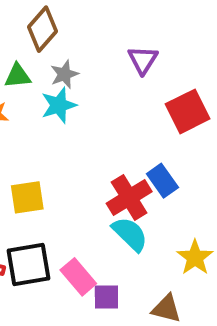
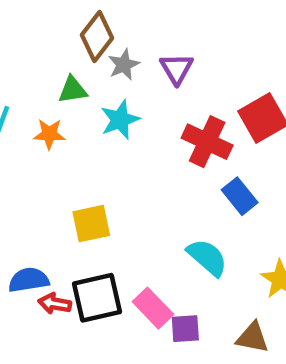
purple triangle: (143, 60) -> (177, 69), moved
gray star: (64, 74) -> (124, 65), moved
red cross: (129, 197) -> (207, 142), moved, turned -30

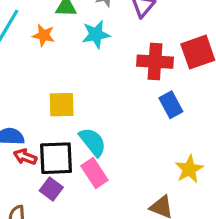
red cross: (207, 142) -> (155, 62), turned -32
cyan semicircle: (207, 257) -> (93, 142), moved
purple square: (185, 329) -> (51, 189), moved, turned 30

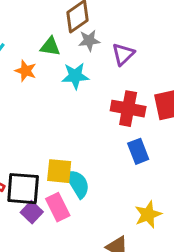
yellow square: (62, 105) -> (59, 171), moved
cyan semicircle: (93, 142) -> (78, 184), moved
purple square: (51, 189) -> (32, 212), moved

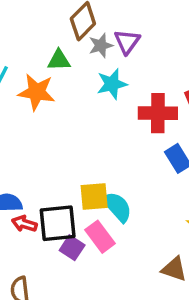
purple triangle: (123, 54) -> (127, 42), moved
orange star: (26, 71) -> (37, 92), size x1.5
cyan star: (75, 76) -> (112, 84), moved

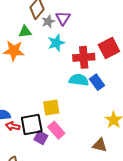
cyan semicircle: (117, 207) -> (79, 80), moved, turned -36

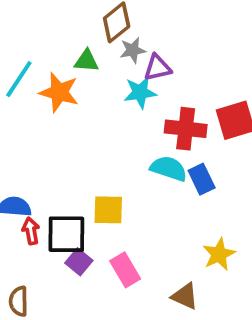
purple triangle: (63, 18) -> (157, 68), moved, turned 35
red arrow: (13, 126) -> (31, 231), turned 56
pink rectangle: (56, 130) -> (125, 270), moved

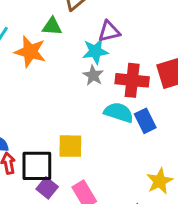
gray star: (133, 50) -> (93, 75), moved, turned -30

